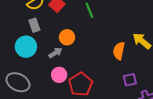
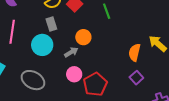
purple square: (130, 80) -> (136, 78), moved, turned -32

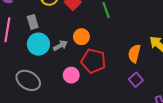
gray rectangle: (51, 24) -> (33, 22), moved
gray arrow: (71, 52) -> (60, 46), moved
red pentagon: (95, 84) -> (93, 61), moved, turned -30

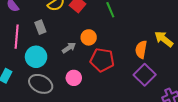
cyan circle: (38, 44) -> (36, 57), moved
pink circle: (71, 75) -> (74, 78), moved
purple square: (136, 80) -> (145, 75), size x1.5

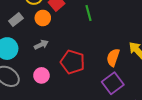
gray rectangle: (40, 27) -> (16, 20), turned 64
orange circle: (89, 37) -> (43, 18), moved

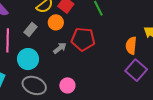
red pentagon: (73, 62) -> (83, 39), moved
pink circle: (41, 75) -> (67, 85), moved

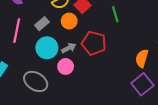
cyan circle: (28, 59) -> (47, 48), moved
pink circle: (67, 85) -> (66, 66), moved

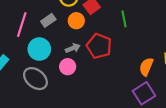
cyan circle: (47, 48) -> (39, 49), moved

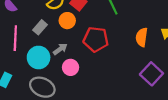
gray arrow: (73, 48) -> (60, 49), moved
orange semicircle: (146, 67) -> (142, 37), moved

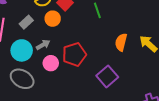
red pentagon: (96, 39) -> (74, 54), moved, turned -30
purple square: (151, 74) -> (107, 76), moved

